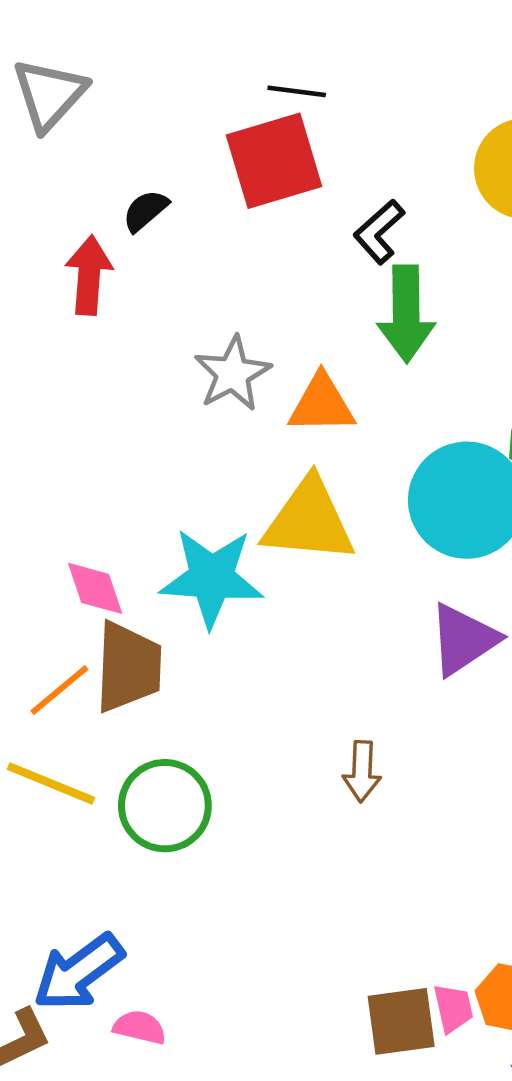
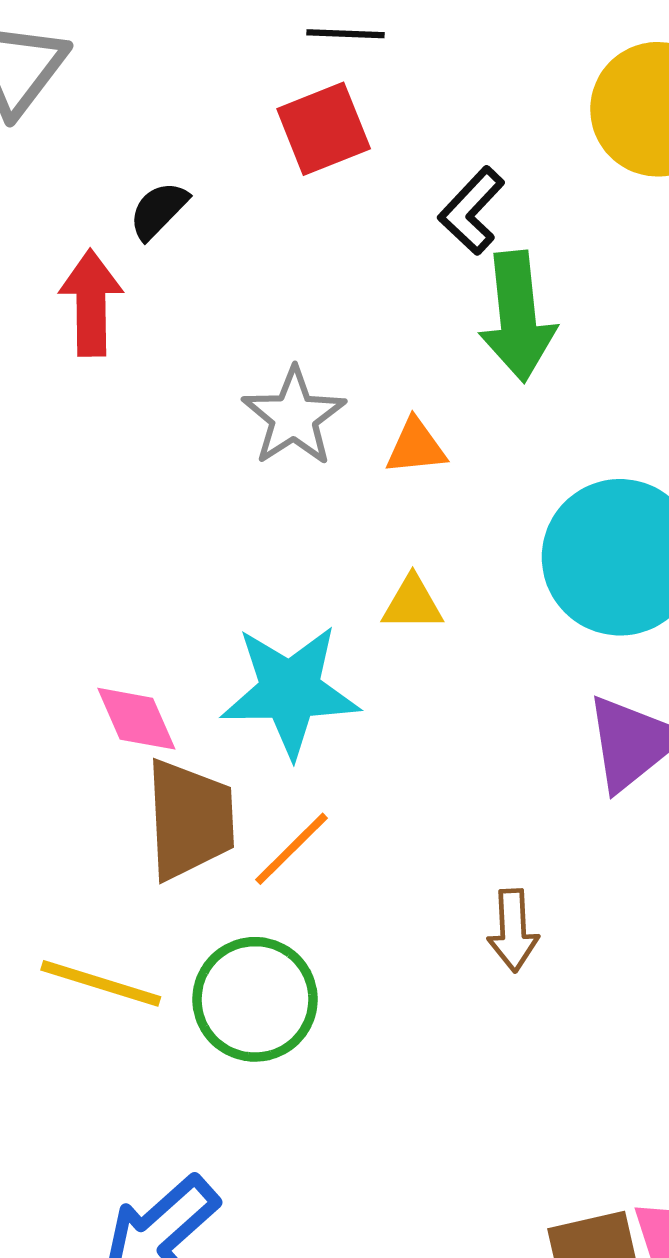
red square: (274, 161) -> (324, 129), size x0.7
orange triangle: (322, 404) -> (416, 447), size x0.7
yellow triangle: (309, 521) -> (413, 603), size x0.5
orange line: (59, 690) -> (291, 849), moved

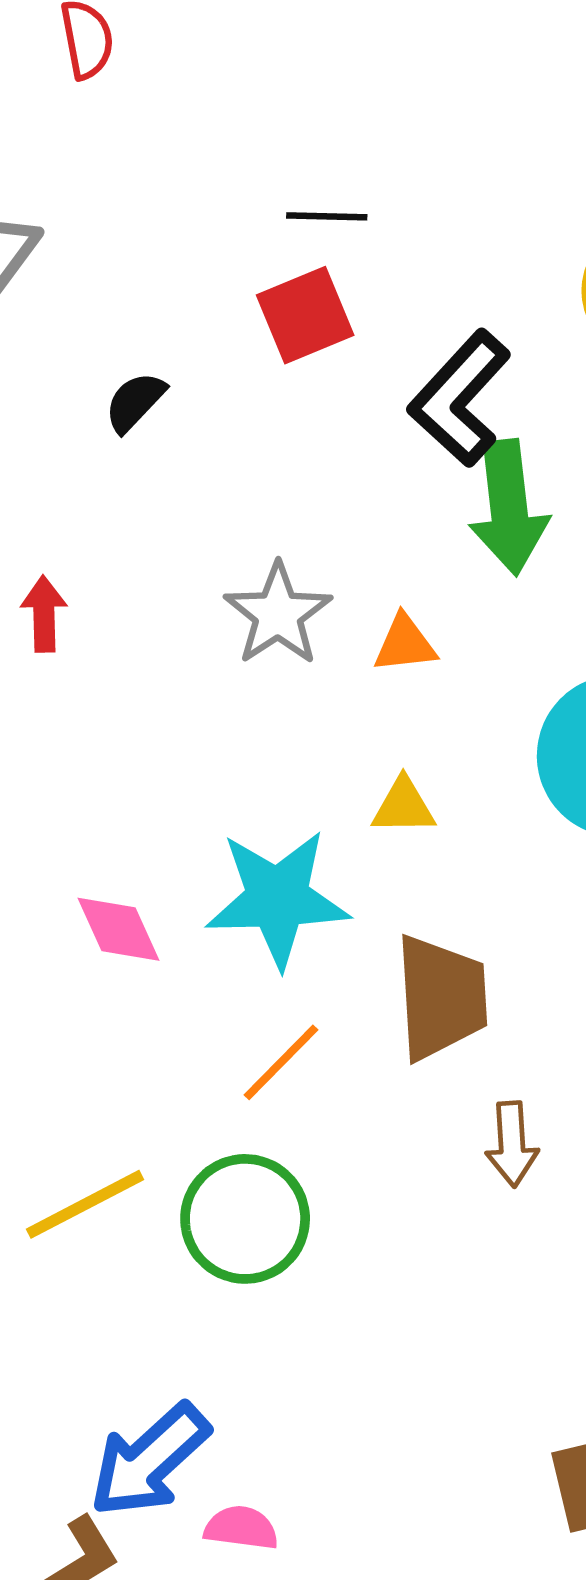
black L-shape: (472, 211) -> (460, 398), size x1.5
red arrow: (91, 303) -> (44, 614), moved, size x0.7
brown trapezoid: (190, 819) -> (441, 997), moved
yellow line: (101, 983) -> (85, 1204), turned -44

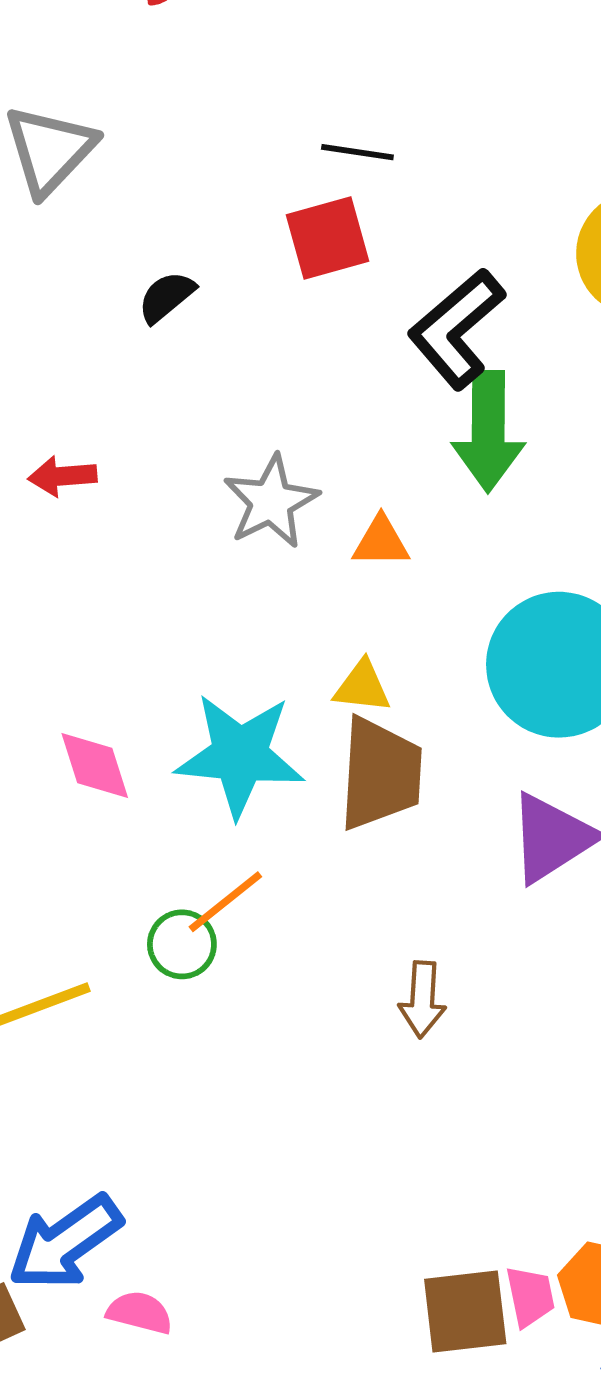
red arrow: (44, 614) -> (62, 476), turned -100
brown trapezoid: (441, 997) -> (380, 774), moved
green circle: (245, 1219) -> (182, 944), moved, size x0.6

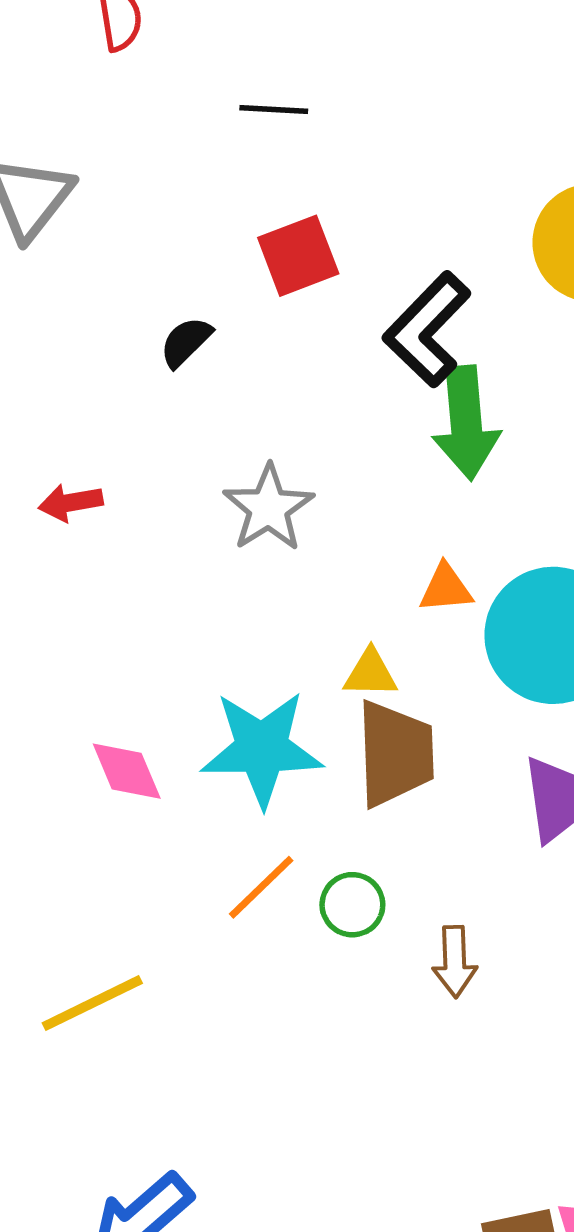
black line: (357, 152) -> (274, 110), moved
black semicircle: (166, 297) -> (186, 342), moved
orange triangle: (381, 542) -> (446, 588), moved
green circle: (182, 944) -> (352, 905), moved

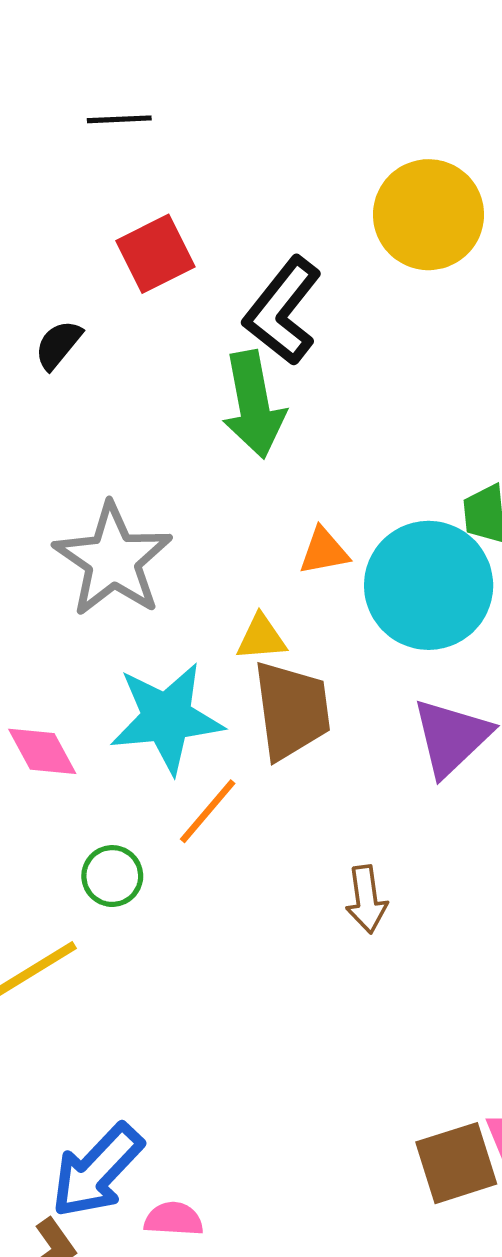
green arrow: (466, 423) -> (254, 405), moved
gray star: (269, 508) -> (113, 560), moved, size x1.4
orange line: (261, 887) -> (208, 811), moved
green circle: (352, 905) -> (112, 876), moved

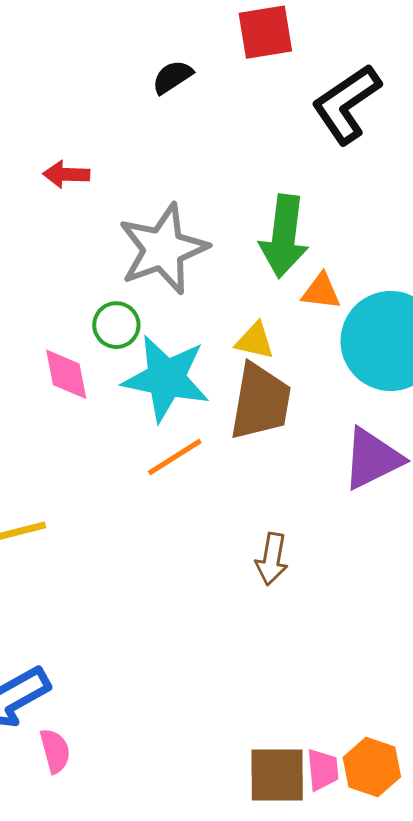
green arrow: (254, 405) -> (284, 236), moved
green circle: (112, 876) -> (116, 325), moved
pink semicircle: (174, 1219) -> (55, 751), turned 54

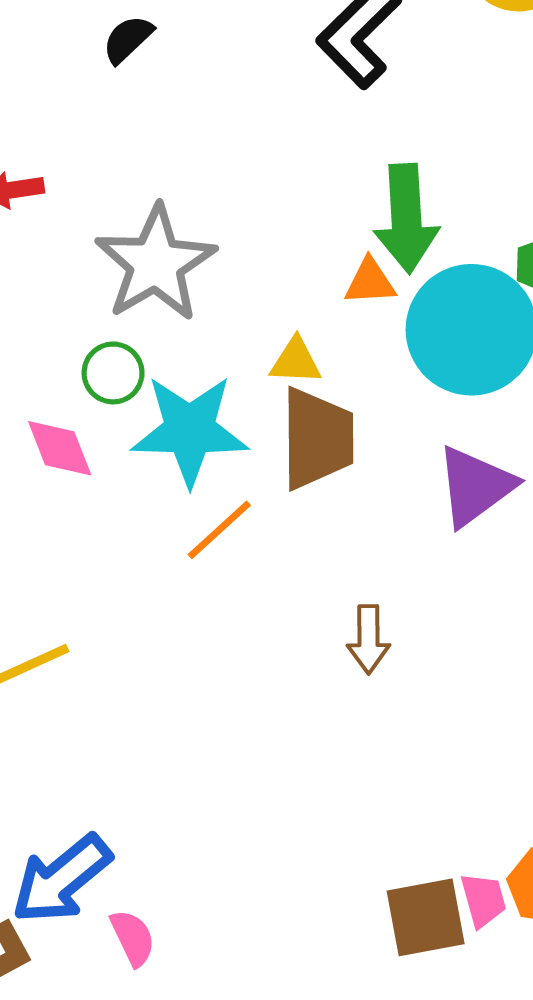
green arrow: (284, 236) -> (406, 218), moved

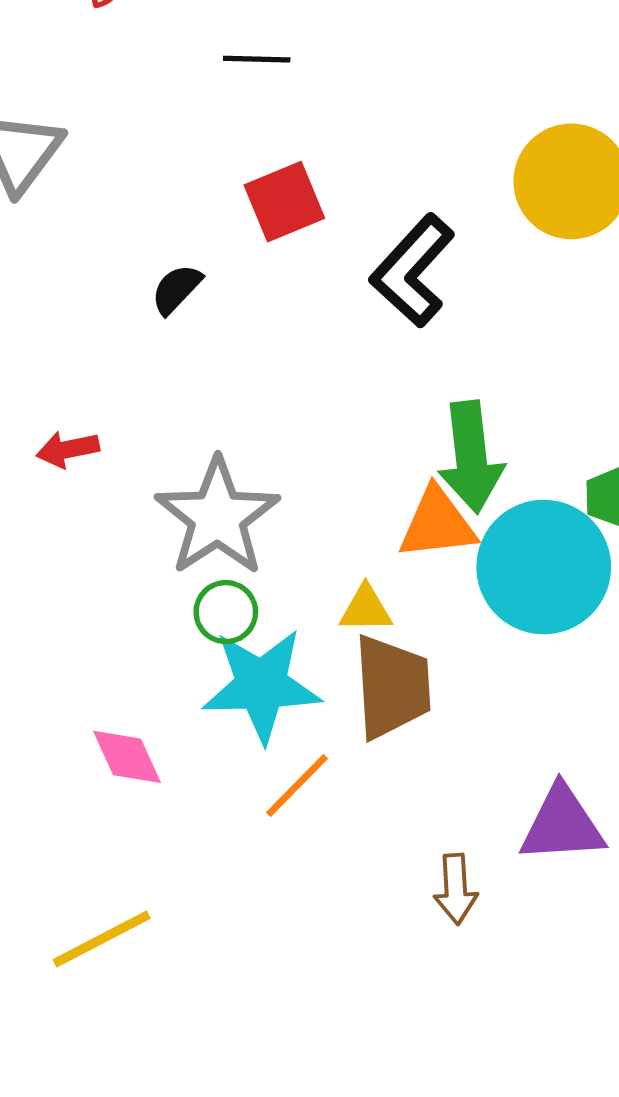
orange triangle: (370, 282) -> (437, 524), size x1.5
green circle: (113, 373) -> (226, 612), moved
pink diamond: (60, 448) -> (127, 757), moved
purple triangle: (475, 486) -> (562, 825), moved, turned 36

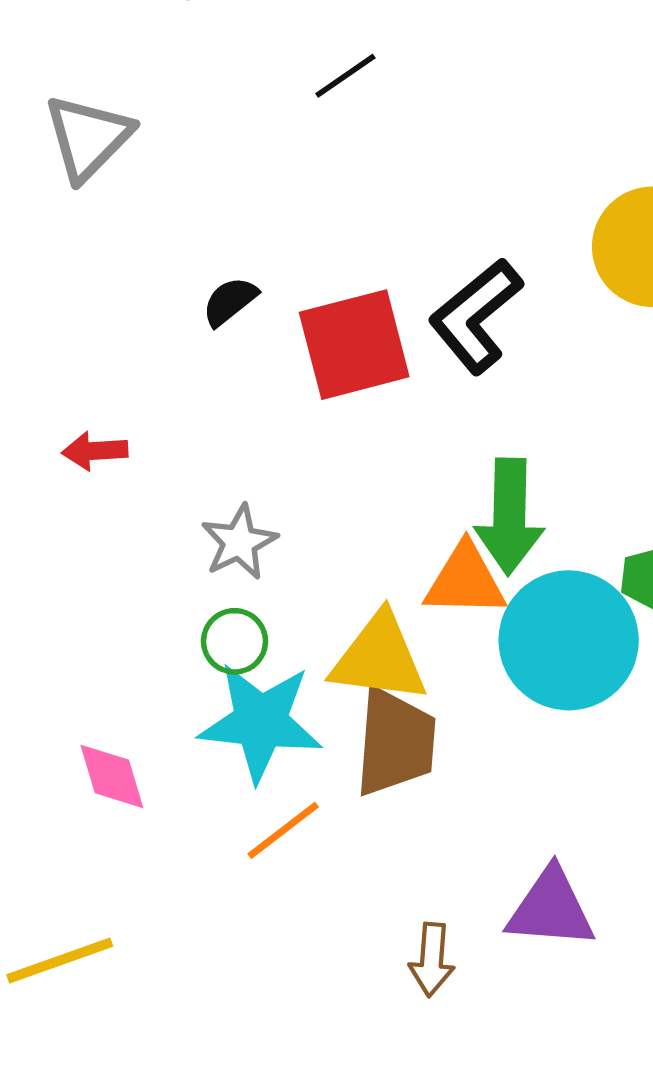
black line: (257, 59) -> (345, 76), turned -44
red square: (284, 202) -> (354, 345), moved, size x1.4
gray star: (217, 517) -> (239, 542), size x0.6
yellow triangle: (366, 609) -> (379, 658), size x1.8

